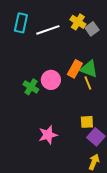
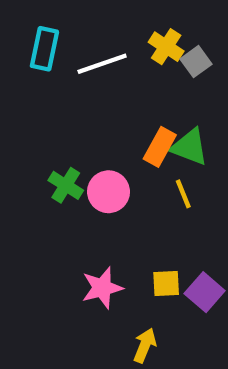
pink circle: (51, 80) -> (108, 192), moved
yellow line: (88, 83) -> (183, 194), moved
yellow square: (87, 122) -> (166, 284), moved
yellow arrow: (94, 162) -> (145, 345), moved

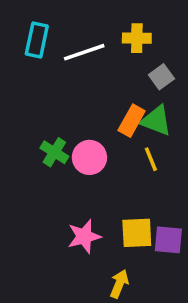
yellow cross: (166, 47) -> (137, 38), turned -32
gray square: (196, 62) -> (161, 77), moved
yellow square: (166, 284) -> (137, 233), size x1.4
purple square: (205, 292) -> (168, 240), turned -36

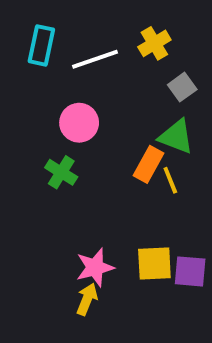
yellow cross: (137, 38) -> (154, 43), turned -32
orange rectangle: (132, 121) -> (148, 164), moved
pink circle: (89, 157) -> (79, 123), moved
yellow arrow: (119, 284) -> (87, 299), moved

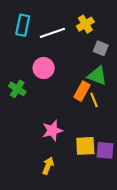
gray square: (182, 87) -> (101, 48), turned -32
green cross: (61, 172) -> (17, 89), moved
pink star: (95, 267) -> (52, 131), moved

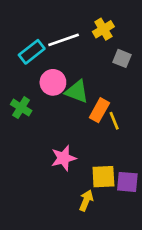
cyan rectangle: (23, 25) -> (32, 52), moved, turned 40
green triangle: (97, 76) -> (77, 92), moved
yellow arrow: (48, 166) -> (86, 201), moved

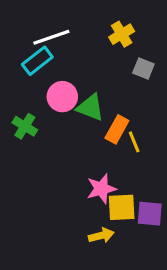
white line: (64, 40) -> (51, 37), moved
pink star: (64, 158) -> (101, 189), moved
yellow arrow: (86, 201) -> (101, 236), turned 54

